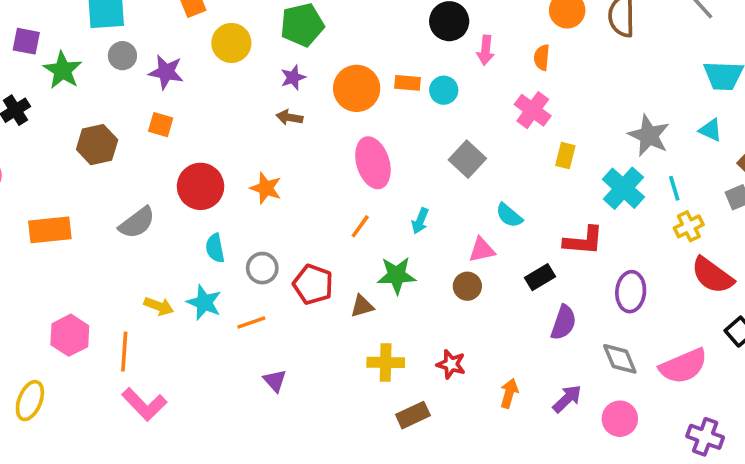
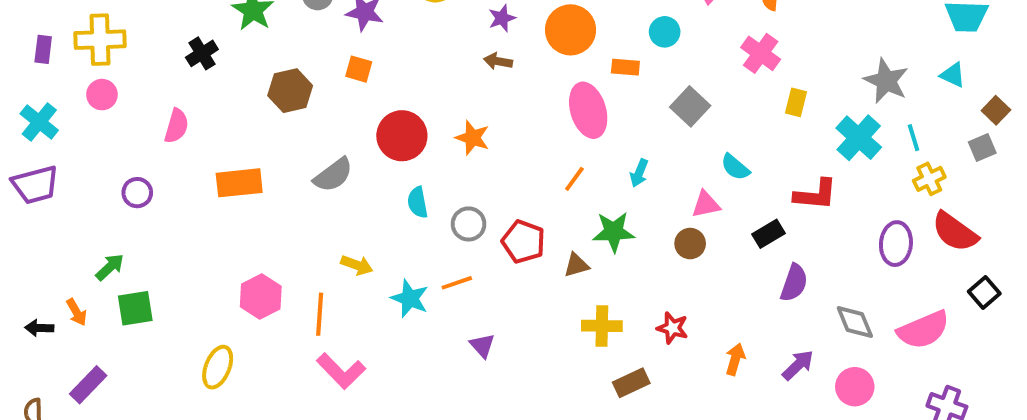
orange rectangle: (407, 83) -> (625, 67), moved
purple ellipse: (631, 292) -> (896, 244), moved
cyan star: (204, 303) -> (410, 298), moved

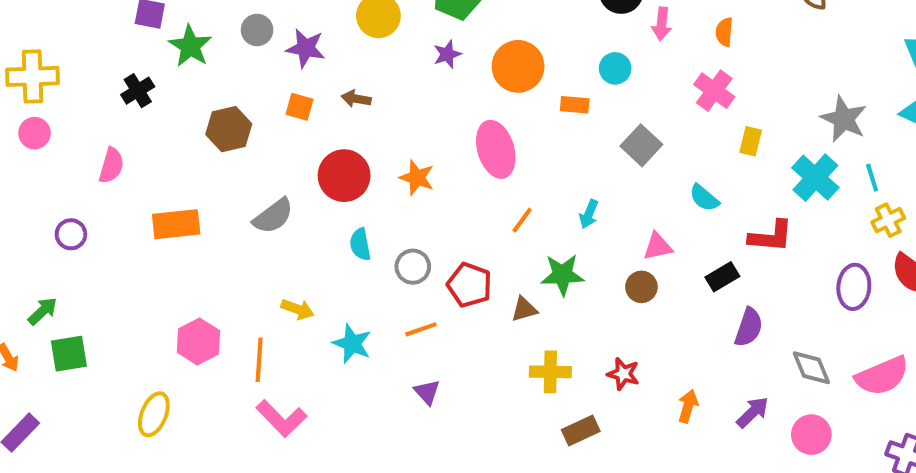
brown arrow: (498, 61) -> (356, 99), moved
pink ellipse: (588, 110) -> (496, 149), moved
cyan semicircle: (735, 167) -> (704, 198), moved
orange line: (457, 283) -> (421, 329), moved

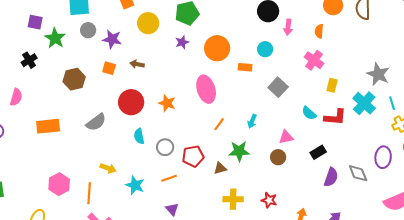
red L-shape: (771, 236) -> (335, 117), moved
red pentagon: (469, 285) -> (193, 156), turned -30
gray diamond: (811, 368) -> (358, 173), moved

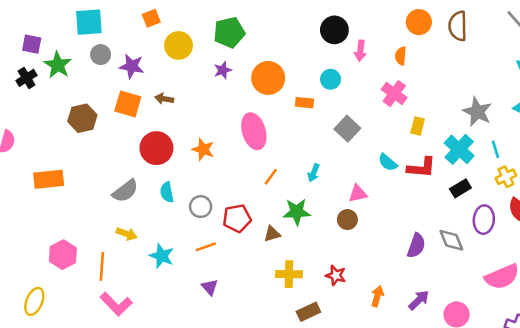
black cross: (29, 60) -> (27, 78), moved
orange square: (109, 68) -> (128, 104), size x1.5
gray semicircle: (96, 122) -> (125, 191), moved
black rectangle: (318, 152) -> (460, 188), moved

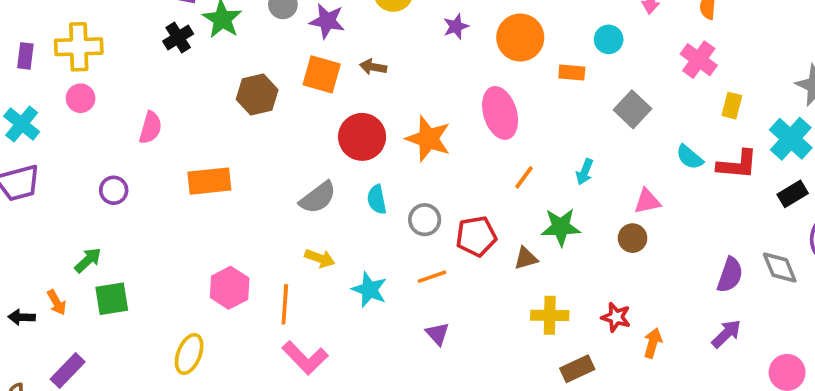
orange star: (203, 149) -> (428, 139), size x1.4
orange arrow: (377, 296) -> (653, 343), moved
purple arrow: (419, 300) -> (726, 334), moved

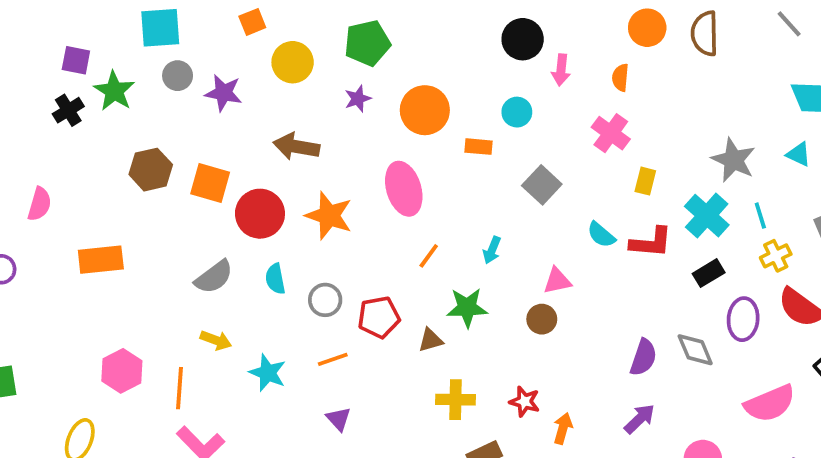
brown arrow: (373, 67) -> (296, 147), moved, size x1.6
orange square: (322, 74) -> (210, 183), moved

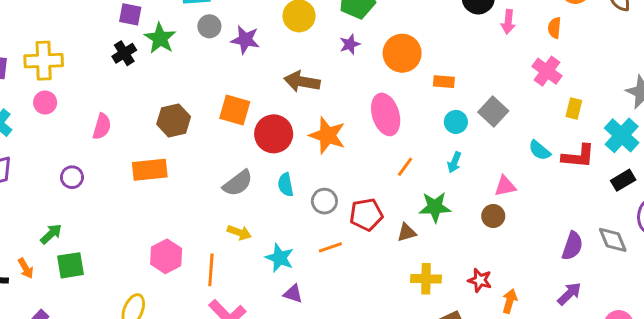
cyan circle: (517, 112) -> (456, 122), moved
brown hexagon: (151, 170) -> (174, 120), moved
purple triangle: (339, 419) -> (293, 294), moved, turned -30

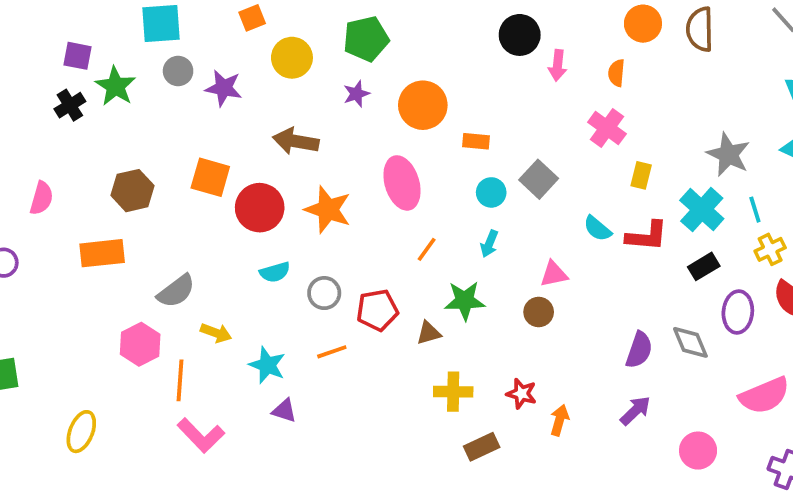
gray semicircle: (238, 183) -> (176, 291), moved
cyan semicircle: (286, 185) -> (275, 272), turned -95
pink hexagon: (166, 256) -> (140, 344), moved

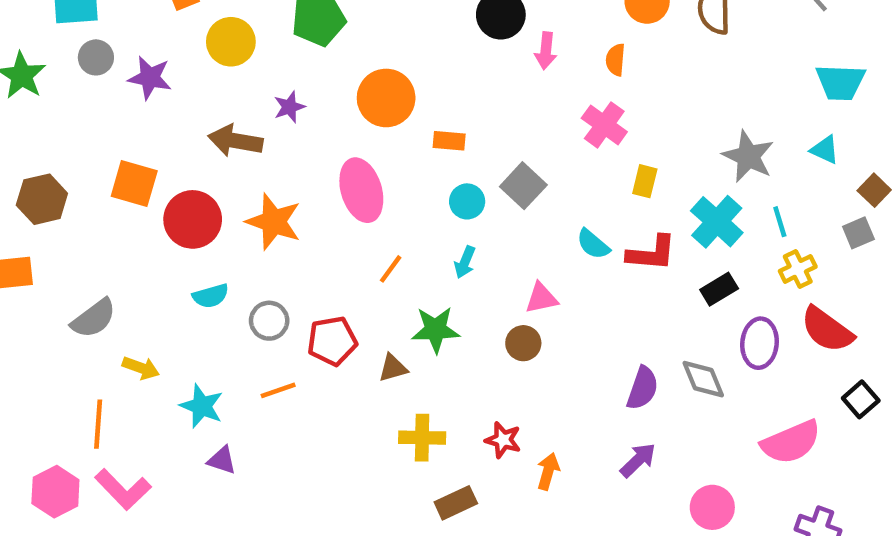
purple star: (356, 94) -> (289, 107), moved
pink hexagon: (140, 344) -> (55, 492), moved

